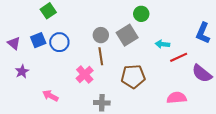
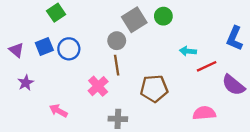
gray square: (127, 35) -> (134, 20), moved

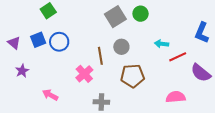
gray circle: (117, 41) -> (121, 47), moved

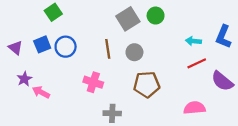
cyan arrow: (162, 44) -> (193, 41), moved
brown line: (100, 56) -> (108, 49), moved
pink cross: (84, 74) -> (93, 82), turned -30
pink arrow: (50, 95) -> (41, 92), moved

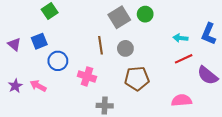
blue circle: (66, 47) -> (58, 61), moved
purple star: (24, 79) -> (15, 86), moved

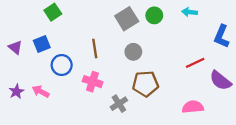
cyan arrow: (181, 38) -> (190, 12), moved
brown line: (100, 45) -> (95, 48), moved
gray cross: (105, 106) -> (119, 104), moved, turned -35

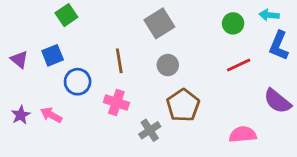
cyan arrow: (190, 12) -> (269, 15), moved
green circle: (154, 15) -> (233, 23), moved
red line: (195, 63) -> (239, 65), moved
brown pentagon: (145, 84) -> (183, 105), turned -30

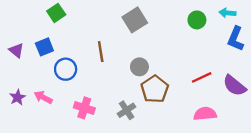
gray circle: (168, 65) -> (139, 67), moved
red line: (239, 65) -> (202, 77), moved
pink cross: (116, 103) -> (84, 108), moved

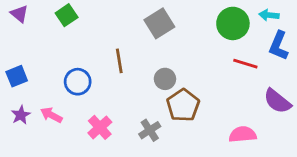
green circle: (197, 20) -> (233, 23), size x1.5
blue square: (44, 47) -> (17, 76), moved
purple triangle: (16, 50) -> (19, 14), moved
red line: (202, 77) -> (245, 64), moved, turned 42
pink cross: (84, 108) -> (100, 127), turned 30

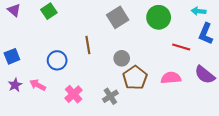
green circle: (233, 23) -> (159, 17), moved
pink semicircle: (243, 134) -> (171, 78), moved

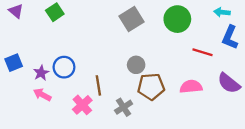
brown line: (88, 45) -> (98, 85), moved
brown pentagon: (135, 78) -> (151, 87), turned 30
purple star: (15, 85) -> (41, 73), moved

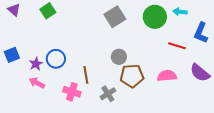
cyan arrow: (222, 12) -> (180, 12), moved
pink cross: (82, 105) -> (72, 92), turned -30

